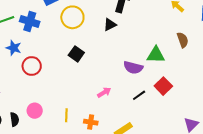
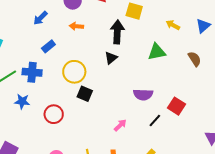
yellow circle: (72, 17) -> (74, 72), moved
brown semicircle: (183, 40) -> (195, 59), moved
green triangle: (156, 55) -> (157, 52), moved
red circle: (32, 66) -> (54, 114), moved

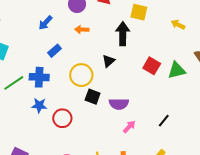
green triangle: (157, 52) -> (177, 70), moved
black triangle: (111, 58) -> (109, 61), moved
purple semicircle: (143, 95) -> (119, 104), moved
blue star: (22, 101) -> (39, 105), moved
red square: (177, 106) -> (152, 66), moved

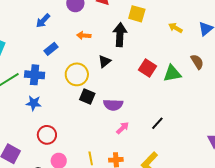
orange arrow: (82, 30) -> (84, 35), moved
red circle: (62, 118) -> (47, 135), moved

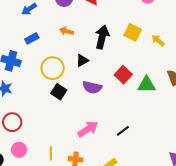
yellow square: (137, 14) -> (133, 32), moved
purple semicircle: (113, 105) -> (92, 87), moved
pink arrow: (123, 128) -> (88, 129), size x1.5

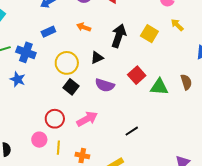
yellow arrow: (158, 40) -> (177, 25), moved
red circle: (12, 122) -> (55, 119), moved
pink arrow: (88, 129) -> (87, 119), moved
pink circle: (19, 150) -> (39, 140), moved

